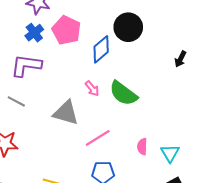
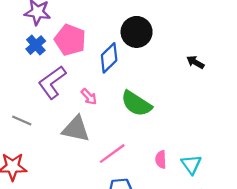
black arrow: (180, 59) -> (195, 62), turned 98
purple L-shape: (26, 66) -> (52, 82), moved, turned -40
pink arrow: (92, 88) -> (89, 97), moved

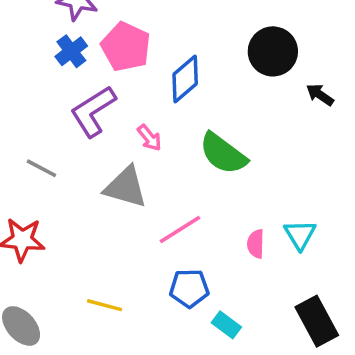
black circle: (137, 32) -> (273, 51), moved
cyan triangle: (191, 164) -> (300, 235), moved

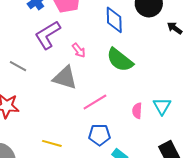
blue diamond: (185, 79) -> (114, 20), moved, turned -52

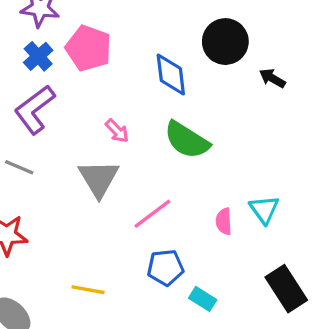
purple L-shape: (48, 35) -> (35, 110), moved
gray triangle: (65, 78) -> (99, 178), turned 48

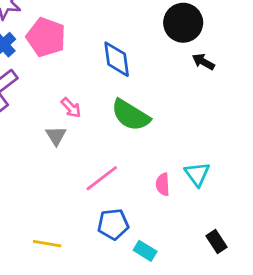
black circle: (225, 42) -> (183, 23), moved
gray triangle: (99, 178) -> (56, 136), moved, size x0.6
black rectangle: (286, 289) -> (217, 242), size x0.6

